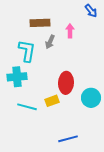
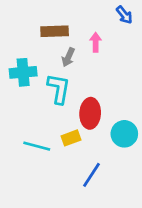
cyan L-shape: (27, 51) -> (59, 89), moved
cyan cross: (17, 77) -> (23, 72), moved
blue line: (68, 139) -> (92, 175), moved, turned -42

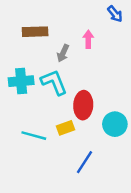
brown rectangle: (55, 31) -> (35, 32), moved
cyan cross: (23, 72) -> (21, 81), moved
cyan L-shape: (59, 89) -> (54, 82), turned -32

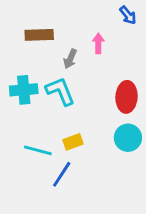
red ellipse: (83, 105) -> (127, 97), moved
blue line: (84, 162) -> (62, 174), moved

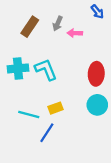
brown rectangle: (39, 35) -> (30, 27), turned -54
pink arrow: (98, 43) -> (75, 33), turned -88
gray arrow: (70, 59) -> (58, 23), moved

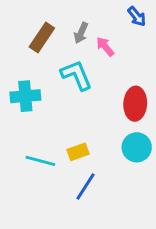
pink arrow: (75, 33) -> (105, 46), turned 48
cyan L-shape: (46, 70) -> (76, 75), moved
blue line: (47, 133) -> (86, 186), moved

